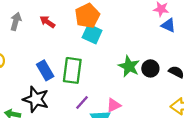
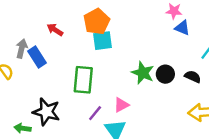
gray arrow: (16, 21) -> (22, 49), moved
cyan square: (92, 34) -> (102, 41), turned -30
blue rectangle: (45, 70) -> (37, 57), moved
pink triangle: (114, 105) -> (121, 105), moved

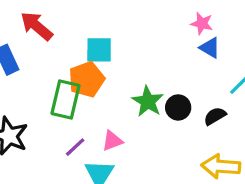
orange pentagon: (97, 22) -> (87, 79), moved
red arrow: (55, 30) -> (37, 26), size x1.5
black semicircle: (193, 77) -> (215, 116), turned -63

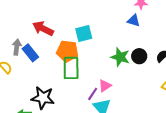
blue triangle: (210, 48) -> (134, 21), moved
orange pentagon: (87, 79) -> (67, 51), moved, turned -30
purple line: (75, 147) -> (93, 94), moved

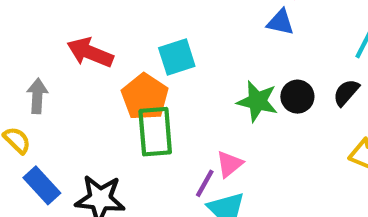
orange pentagon: (67, 51) -> (145, 97), turned 30
blue rectangle: (30, 53) -> (42, 185), moved

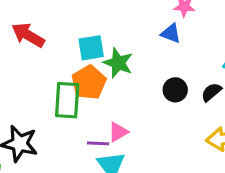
orange pentagon: (145, 97) -> (89, 82), moved
green star: (257, 101) -> (118, 63), moved
purple line: (205, 183) -> (98, 143), turned 55

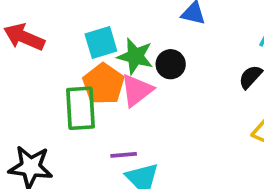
black circle: (175, 90) -> (171, 64), moved
pink triangle: (118, 132) -> (137, 90), moved, size x1.4

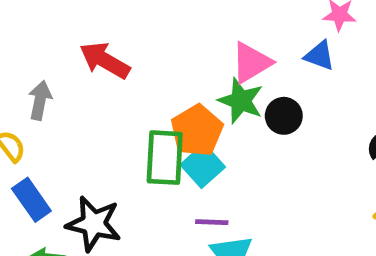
cyan square: (101, 43) -> (203, 166), moved, turned -32
pink triangle: (137, 90) -> (251, 63), moved

